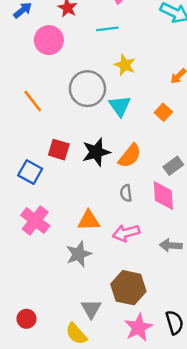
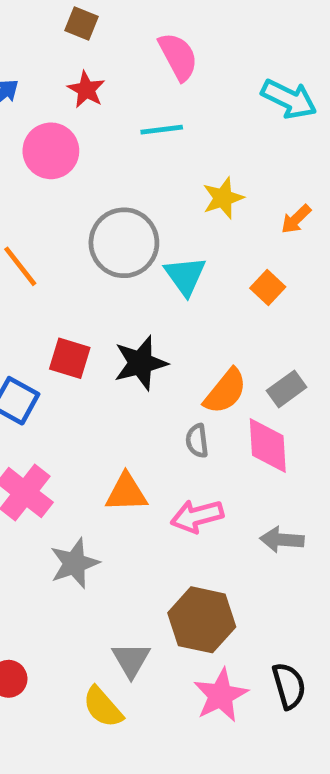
yellow star: (125, 65) -> (223, 198), moved, turned 30
orange semicircle: (130, 156) -> (225, 391), moved
gray star: (79, 254) -> (74, 563), moved

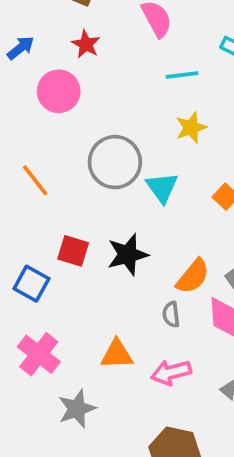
cyan line: (162, 130) -> (182, 75), moved

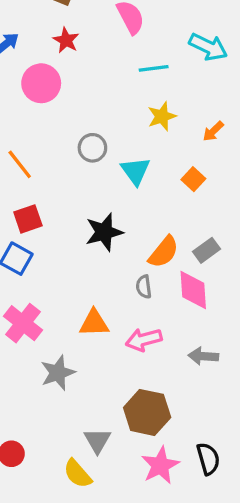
gray circle: (115, 162) -> (92, 148), size x0.6
red square: (73, 251) -> (28, 219), moved, turned -36

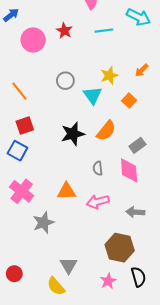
red star: (66, 40) -> (64, 31), moved
yellow star: (162, 116) -> (109, 75), moved
orange semicircle: (164, 252) -> (106, 131), moved
brown hexagon: (147, 412) -> (120, 248), moved
pink star: (160, 465) -> (108, 281), size x0.7

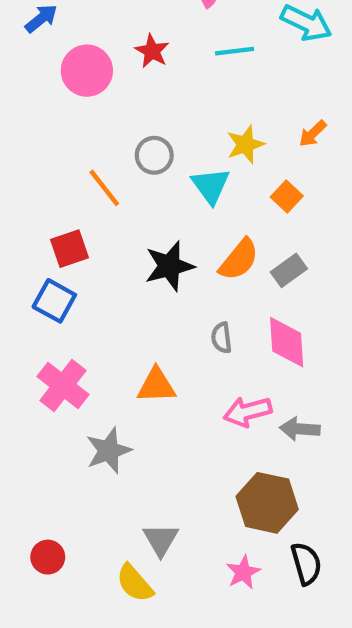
orange line: (19, 91) -> (104, 188), moved
gray rectangle: (137, 145) -> (289, 270), moved
pink arrow: (98, 202) -> (248, 412), moved

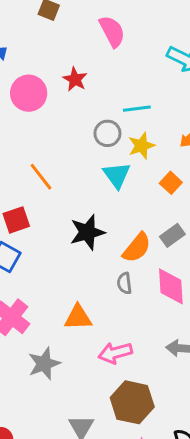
cyan line: (235, 51) -> (137, 109), moved
gray circle: (154, 155) -> (107, 133), moved
orange semicircle: (239, 260) -> (137, 248), moved
pink arrow: (248, 412) -> (115, 353), moved
brown hexagon: (267, 503) -> (132, 402), moved

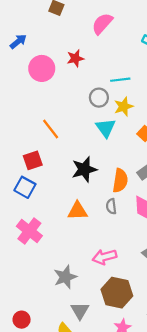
pink semicircle: (112, 31) -> (102, 24), turned -110
red star: (75, 79) -> (75, 58), turned 30
orange semicircle: (137, 248) -> (120, 181), turned -30
orange triangle: (78, 317) -> (78, 211), moved
gray star: (44, 364) -> (65, 277), moved

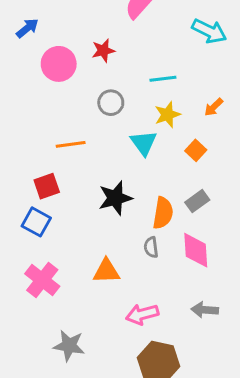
gray circle: (99, 98) -> (111, 103), moved
orange line: (51, 129) -> (71, 144), turned -60
orange triangle: (78, 211) -> (106, 271), moved
gray star: (65, 277) -> (69, 346), moved, turned 30

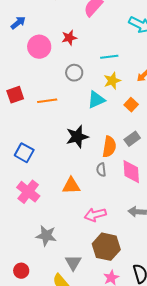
cyan triangle: (144, 143) -> (96, 100), turned 42
red square: (47, 186) -> (15, 95), moved

